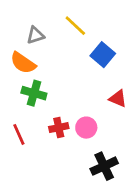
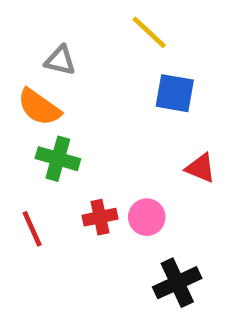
yellow line: (75, 26) -> (149, 32), moved
gray triangle: (35, 35) -> (60, 60), turned 30
blue square: (103, 55) -> (175, 93), turned -30

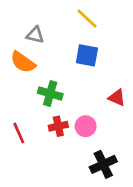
blue square: (175, 93) -> (87, 55), moved
green cross: (58, 159) -> (50, 94), moved

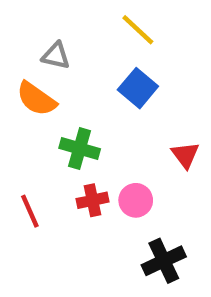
blue square: (87, 55) -> (138, 88), turned 30
red triangle: (117, 98) -> (185, 155), turned 30

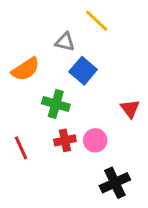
gray triangle: (56, 56) -> (65, 42), moved
blue square: (138, 88) -> (83, 71), moved
orange semicircle: (36, 99) -> (26, 69), turned -68

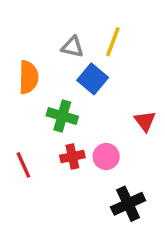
yellow line: (97, 21) -> (113, 42), moved, turned 68
orange semicircle: (26, 69) -> (28, 77), turned -56

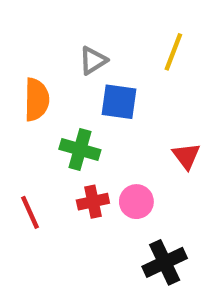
yellow line: (113, 42) -> (173, 52), moved
gray triangle: (72, 47) -> (93, 60), turned -45
blue square: (93, 79) -> (119, 102), turned -32

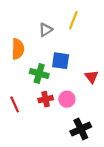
yellow line: (173, 52) -> (73, 20), moved
blue square: (119, 102) -> (61, 61), moved

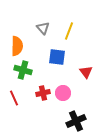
yellow line: (73, 20) -> (69, 31), moved
gray triangle: (46, 30) -> (43, 28), turned -40
green cross: (39, 74) -> (23, 70), moved

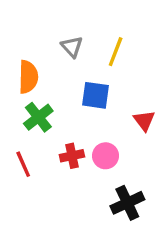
green cross: (23, 70) -> (38, 117), turned 36

